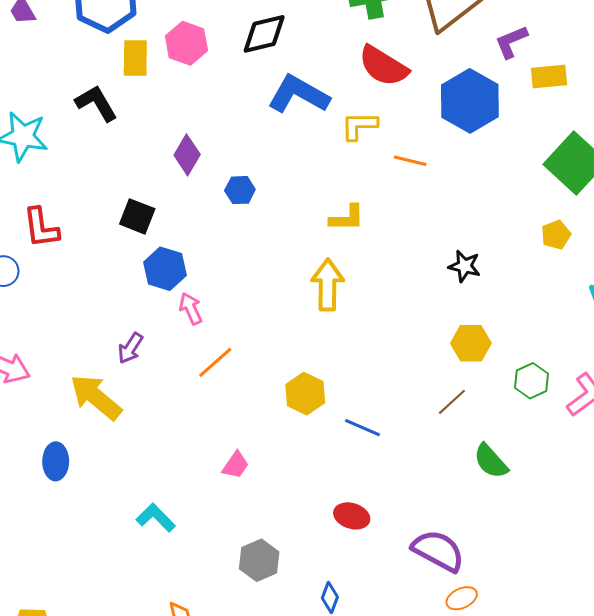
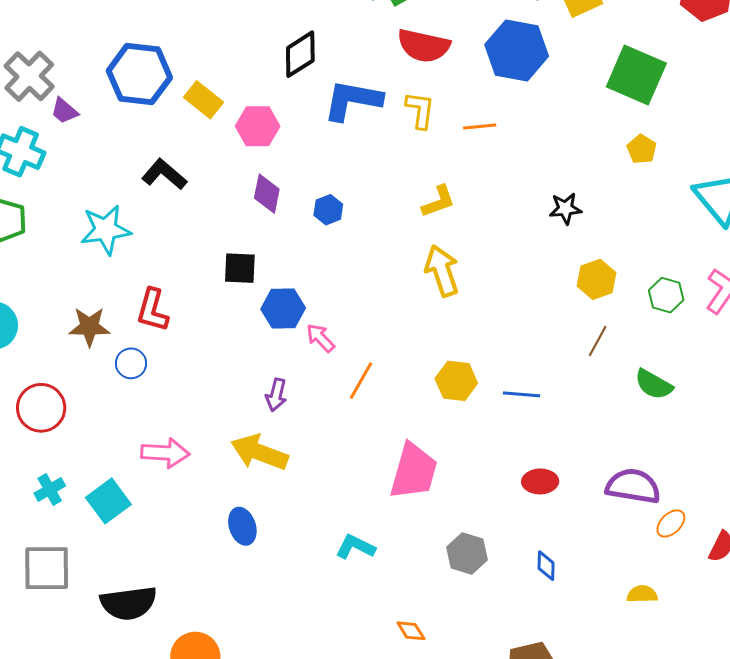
pink hexagon: (186, 43) -> (258, 126), moved
yellow rectangle: (135, 58) -> (203, 100), moved, turned -33
yellow L-shape: (359, 126) -> (420, 110), turned 117
red L-shape: (41, 228) -> (153, 310), turned 42
pink trapezoid: (236, 465) -> (414, 471), size x2.0

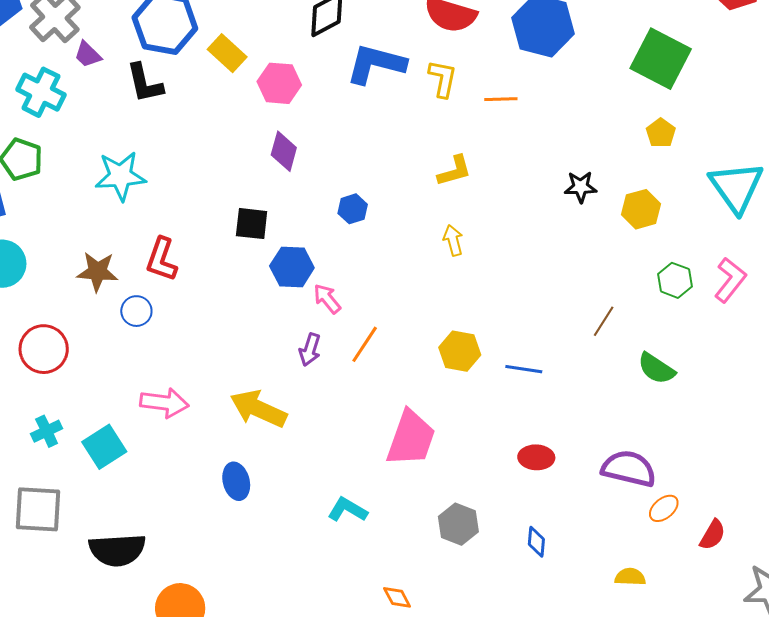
black L-shape: (164, 174) -> (145, 83), moved, turned -147
blue hexagon: (328, 210) -> (353, 209), moved
yellow arrow: (442, 271) -> (453, 240), size x0.6
yellow hexagon: (597, 279) -> (641, 209), moved
purple arrow: (276, 395) -> (310, 350), moved

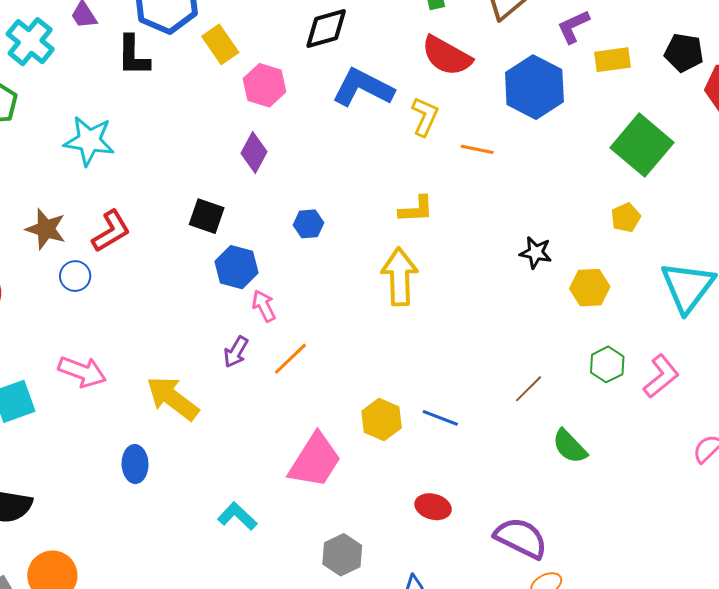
yellow arrow: (453, 240) -> (400, 277), size x1.8
red L-shape: (162, 259) -> (111, 231), turned -153
yellow hexagon: (460, 351) -> (382, 420), moved

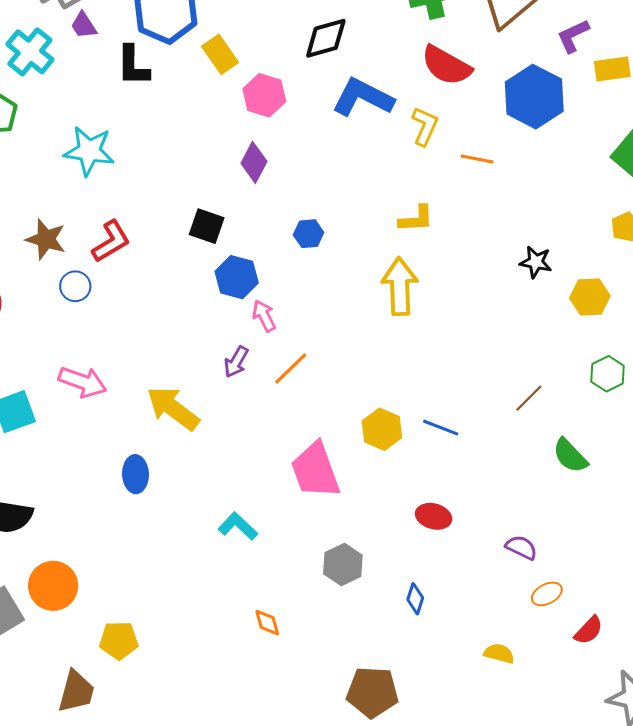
pink trapezoid: (315, 461) -> (315, 470), turned 128
purple semicircle: (521, 538) -> (521, 547), size x0.6

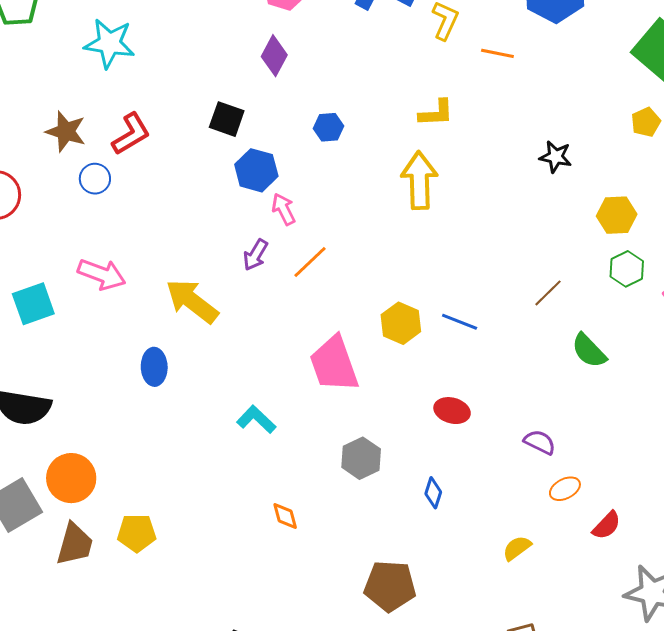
yellow hexagon: (590, 297) -> (617, 215), moved
yellow semicircle: (499, 653) -> (517, 548), turned -52
brown trapezoid: (76, 691) -> (75, 544), moved

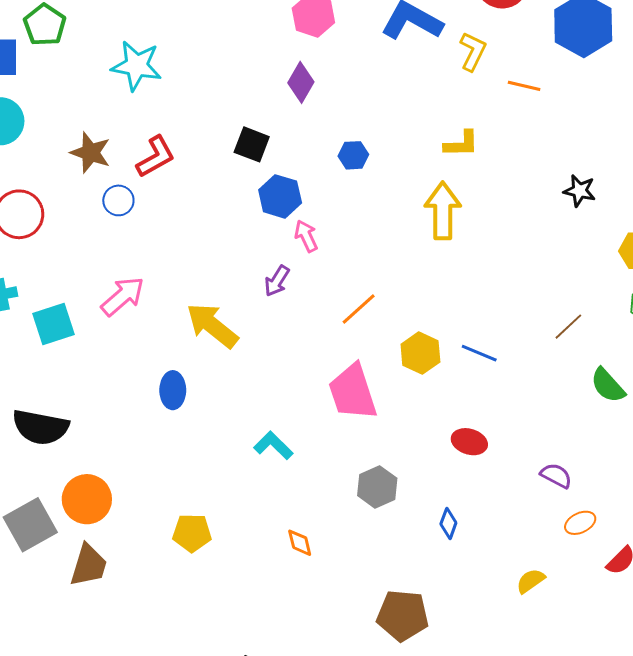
orange line: (310, 262) -> (359, 309), moved
pink arrow: (102, 274) -> (123, 296), turned -63
yellow pentagon: (137, 533) -> (192, 533), moved

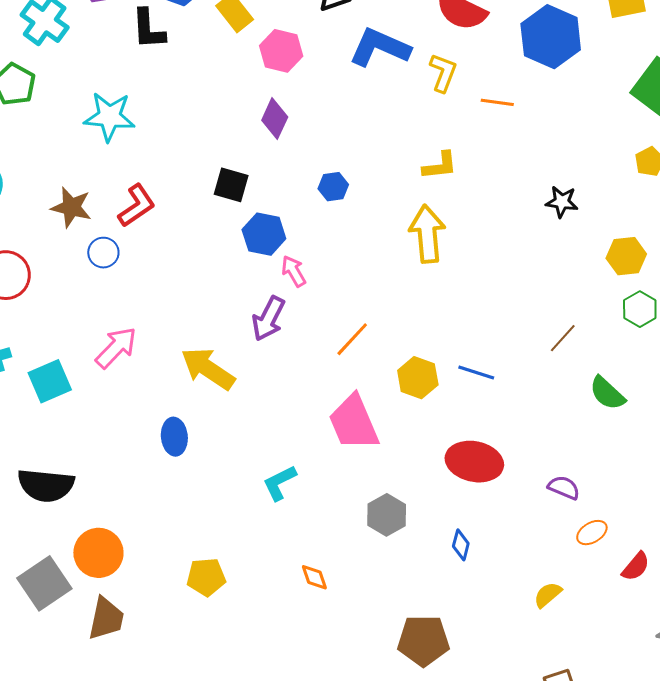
purple arrow: (277, 281) -> (268, 319), size x1.4
red ellipse: (469, 442) -> (474, 462), size x1.6
cyan L-shape: (273, 445) -> (280, 483), turned -66

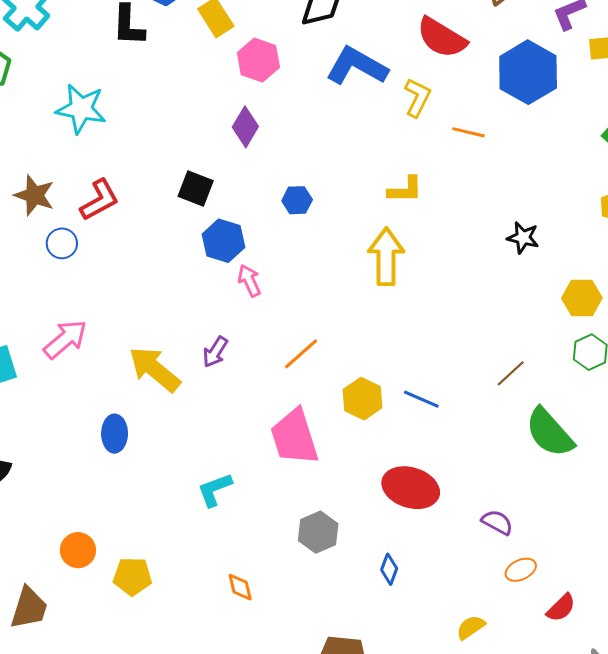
purple arrow: (268, 319) -> (215, 352), moved, size x0.7
green semicircle: (607, 393) -> (550, 433), size x1.4
orange circle: (98, 553) -> (78, 550), moved, size x0.7

